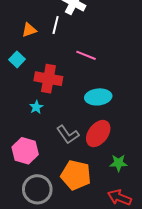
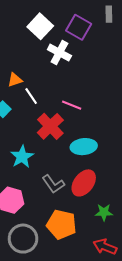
white line: (56, 25) -> (31, 96), moved, turned -48
red cross: (48, 79) -> (50, 126), moved, turned 36
cyan star: (36, 107) -> (22, 157), size x1.6

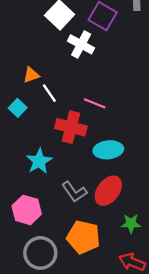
red cross: (50, 126) -> (71, 127), turned -32

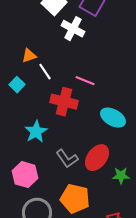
cyan ellipse: (108, 150) -> (113, 118), moved, turned 35
green star: (131, 224) -> (121, 176), moved

